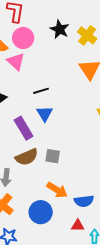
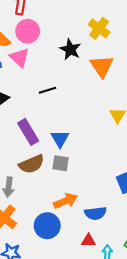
black star: (60, 29) -> (70, 49), moved
blue triangle: (45, 114) -> (60, 139), moved
orange arrow: (57, 190) -> (66, 201), turned -55

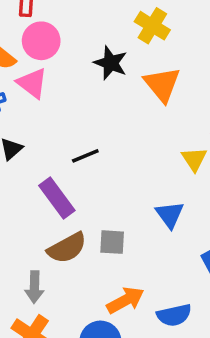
black line: (48, 90) -> (85, 156), moved
blue triangle: (60, 139) -> (170, 215), moved

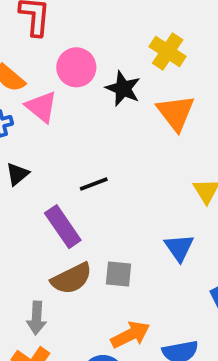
pink circle: (41, 41) -> (76, 67), moved

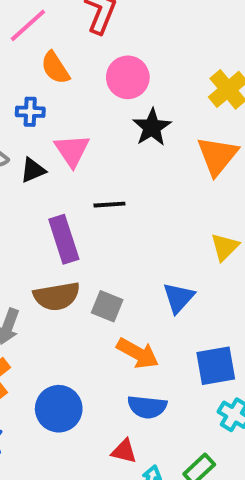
black star: (123, 89) -> (152, 127), moved
pink triangle: (41, 107) -> (72, 151), moved
orange arrow: (130, 335) -> (138, 353), moved, turned 39

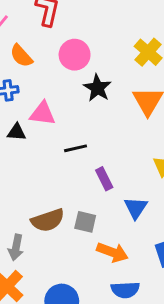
pink triangle: (72, 151) -> (43, 114), turned -40
black triangle: (33, 170) -> (17, 132), turned 36
purple rectangle: (64, 239) -> (104, 179), moved, size x0.7

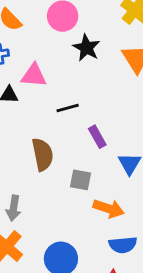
brown semicircle: (48, 220) -> (43, 154), moved, turned -80

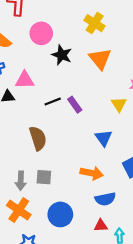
purple rectangle: (97, 137) -> (75, 105), moved
gray square: (80, 180) -> (44, 177), moved

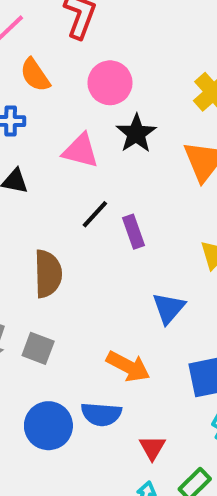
pink triangle: (25, 80) -> (81, 151), moved
black line: (53, 102) -> (95, 214), turned -42
blue semicircle: (105, 199) -> (101, 414), moved
red triangle: (101, 226) -> (152, 448), moved, turned 48

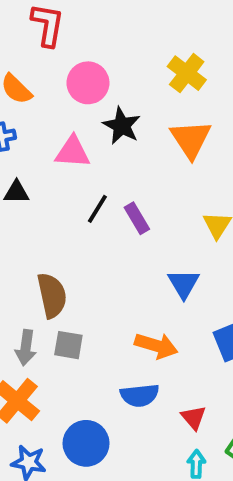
brown semicircle: (48, 274) -> (52, 295), moved
blue circle: (48, 426) -> (86, 443), moved

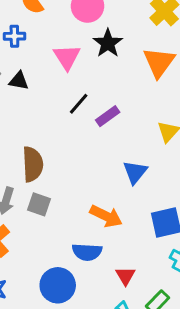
pink triangle: (73, 152) -> (67, 57), turned 44
purple rectangle: (137, 218) -> (108, 116), turned 75
blue circle: (86, 443) -> (58, 285), moved

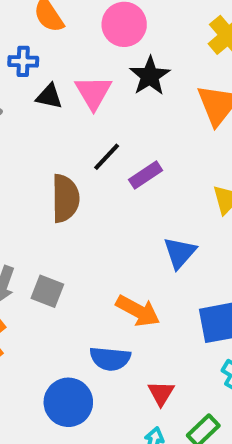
black triangle: (19, 81) -> (49, 96), moved
brown semicircle: (33, 164) -> (65, 198), moved

